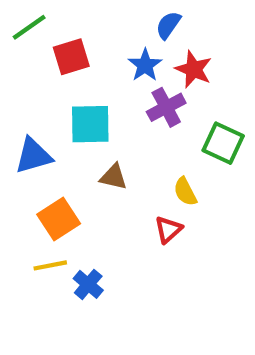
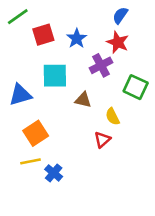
blue semicircle: (168, 25) -> (120, 15), moved
blue star: (145, 65) -> (77, 38), moved
brown triangle: (113, 177) -> (83, 100), moved

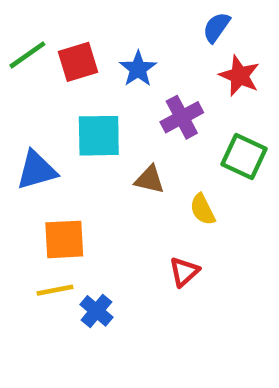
green line: (18, 17) -> (27, 55), moved
red star: (118, 42) -> (239, 76), moved
orange square: (36, 133) -> (64, 239), turned 30
red triangle: (102, 140) -> (184, 272), moved

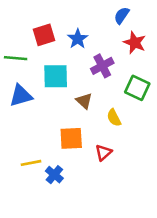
green line: (27, 55) -> (16, 58), moved, turned 40
brown triangle: (150, 179) -> (84, 101), turned 30
orange square: (64, 239) -> (71, 138), moved

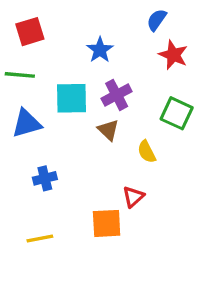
red square: (44, 35) -> (30, 32), moved
purple cross: (102, 66) -> (117, 95), moved
orange square: (71, 138) -> (107, 223), moved
yellow line: (31, 163) -> (40, 238), moved
blue cross: (54, 175) -> (45, 178), moved, turned 36

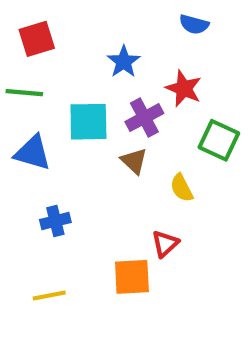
blue semicircle: (157, 20) -> (194, 24), turned -110
red star: (173, 55) -> (184, 89), moved
blue triangle: (27, 123) -> (33, 153), turned 32

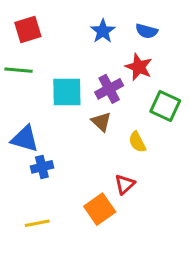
blue semicircle: (194, 24) -> (147, 31), moved
blue star: (124, 62) -> (103, 31), moved
blue triangle: (33, 153) -> (25, 139), moved
orange square: (132, 277) -> (100, 209), turned -32

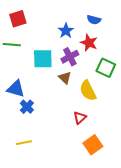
blue star: (103, 31) -> (66, 31), moved
yellow semicircle: (137, 142) -> (88, 91), size x1.5
blue cross: (42, 167) -> (27, 107), turned -32
orange square: (100, 209) -> (93, 145), moved

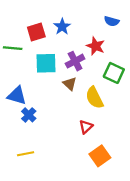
red square: (18, 19) -> (36, 32), moved
blue semicircle: (94, 20) -> (112, 21), moved
blue star: (66, 31) -> (62, 27), moved

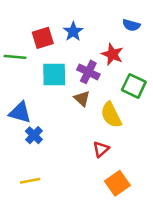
purple cross: (75, 61) -> (88, 72), turned -36

